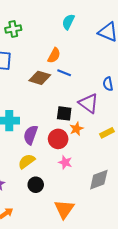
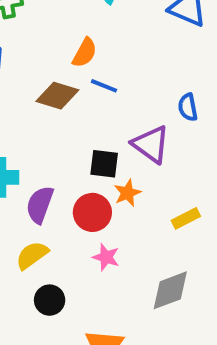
yellow rectangle: (107, 133) -> (186, 218), moved

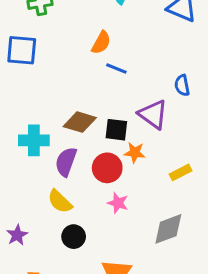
brown diamond: (57, 96) -> (80, 122), moved
orange star: (127, 193) -> (135, 153), turned 30
yellow semicircle: (32, 255) -> (60, 201), turned -100

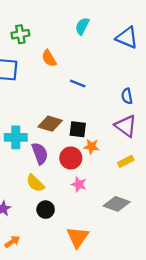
orange semicircle: (101, 43) -> (49, 58), moved, turned 120
purple triangle: (153, 114) -> (126, 126), moved
purple semicircle: (66, 162) -> (40, 153), turned 140
gray diamond: (168, 229) -> (117, 204), turned 40

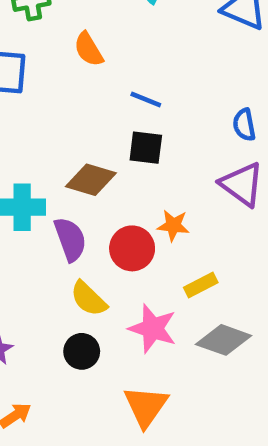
black square: (78, 129) -> (146, 148), moved
yellow rectangle: (126, 161) -> (201, 285), moved
yellow semicircle: (35, 183) -> (89, 299), moved
pink star: (79, 184) -> (153, 328), moved, size x1.5

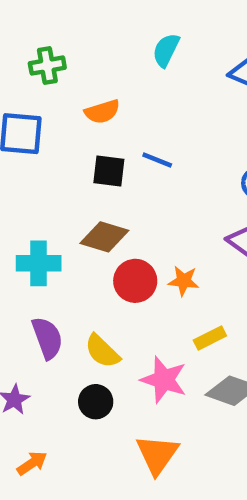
orange semicircle: (89, 49) -> (102, 112), turned -76
black square: (146, 148) -> (109, 171), moved
purple semicircle: (70, 239) -> (47, 338), moved
red circle: (132, 248) -> (135, 281), moved

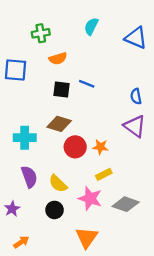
green cross: (47, 66) -> (41, 33), moved
yellow rectangle: (210, 338) -> (104, 174), moved

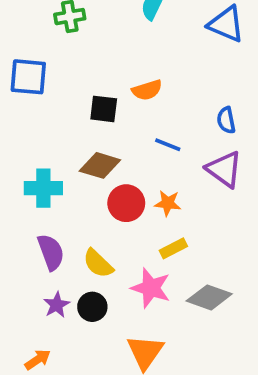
orange semicircle: (58, 59) -> (147, 90), moved
blue line: (87, 84) -> (168, 145), moved
purple star: (12, 209) -> (57, 305), moved

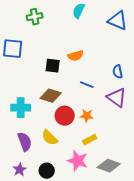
yellow semicircle: (98, 263) -> (50, 138), moved
purple star: (57, 305) -> (20, 170), moved

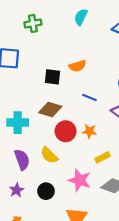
yellow rectangle: (90, 140) -> (103, 157), moved

